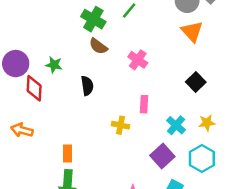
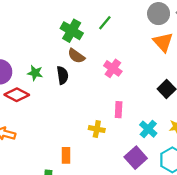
black semicircle: (87, 86) -> (63, 75), moved
red diamond: (34, 88) -> (17, 95), turned -65
orange rectangle: (67, 154) -> (66, 155), moved

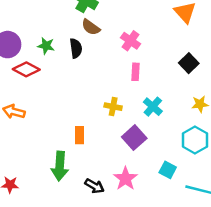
pink rectangle: (119, 110) -> (135, 72), moved
cyan cross: (148, 129) -> (153, 107), moved
purple square: (136, 158) -> (134, 138), moved

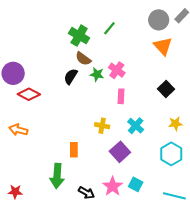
green star: (46, 46) -> (97, 74), moved
black semicircle: (76, 48) -> (71, 76), turned -140
cyan square: (168, 170) -> (136, 184), moved

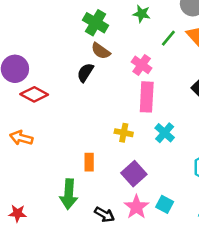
green line: (109, 28) -> (168, 38), moved
green star: (97, 74) -> (142, 14), moved
pink rectangle: (121, 96) -> (147, 97), size x1.6
purple square: (120, 152) -> (134, 174), moved

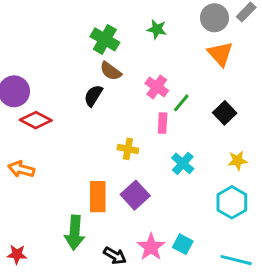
green line: (168, 38) -> (181, 103), moved
pink rectangle: (147, 97) -> (163, 123), size x0.6
yellow cross: (124, 133) -> (128, 149), moved
orange rectangle: (89, 162) -> (98, 197), size x1.5
purple square: (134, 174) -> (135, 195), moved

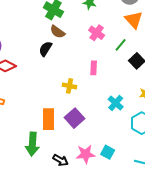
pink cross: (157, 87) -> (97, 33), moved
green line: (181, 103) -> (121, 45), moved
cyan cross: (183, 163) -> (116, 103), moved
pink star: (151, 247) -> (86, 154), turned 30

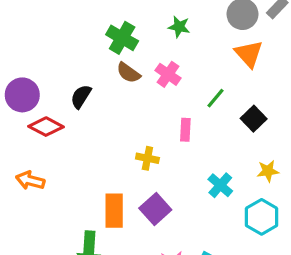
pink cross: (97, 33) -> (168, 74), moved
green line: (121, 45) -> (216, 98), moved
black semicircle: (45, 49) -> (81, 96), moved

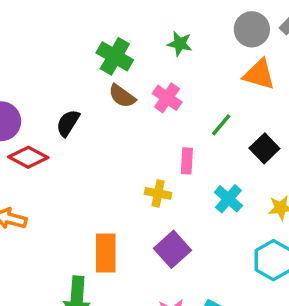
orange triangle: (249, 54) -> (259, 74), turned -32
yellow cross: (147, 158) -> (158, 193), moved
cyan cross: (220, 185) -> (228, 199), moved
purple square: (155, 209) -> (173, 249), moved

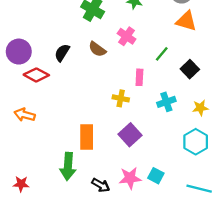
brown semicircle: (122, 96) -> (97, 49), moved
cyan cross: (228, 199) -> (166, 102), turned 30

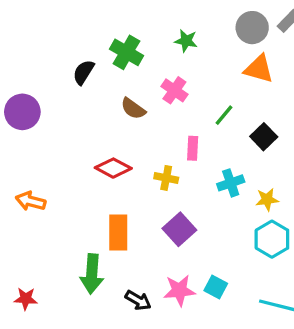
black semicircle: (62, 53) -> (84, 72), moved
red diamond: (36, 75) -> (113, 168), moved
yellow star: (200, 108) -> (267, 199), moved

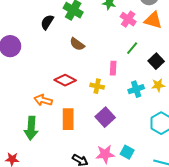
pink cross: (174, 90) -> (128, 19), moved
yellow star: (267, 199) -> (158, 85), moved
orange arrow: (31, 201) -> (43, 100), moved
green arrow: (92, 274) -> (31, 128), moved

